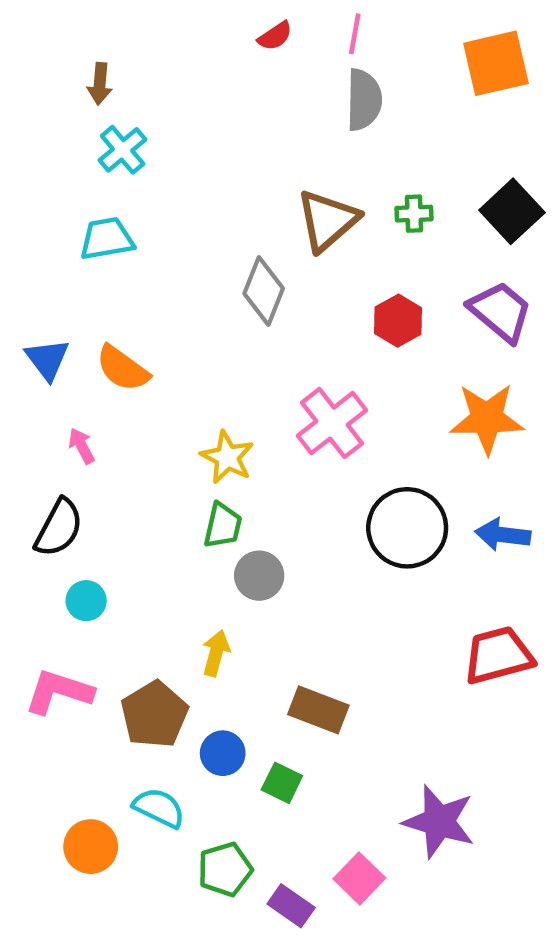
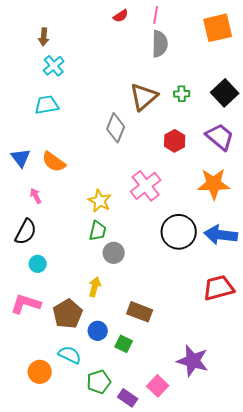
blue arrow: (503, 535) -> (221, 235), size x1.4

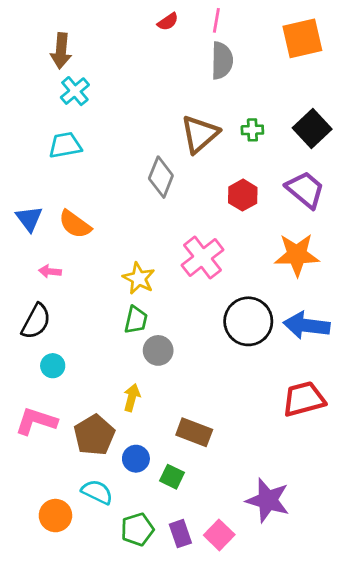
brown arrow: (44, 37) -> (61, 51), size x1.4
pink arrow: (36, 196) -> (50, 271), turned -56
purple rectangle: (128, 398) -> (180, 534), moved, turned 36

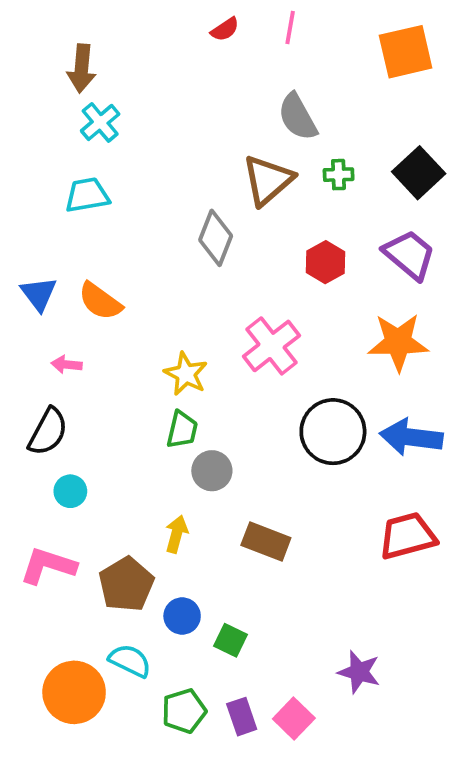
gray semicircle: (222, 61) -> (298, 117), moved, turned 150
brown rectangle: (194, 432) -> (266, 541), moved
purple star: (268, 500) -> (359, 672), size x0.7
orange circle: (55, 516) -> (74, 692), size x1.4

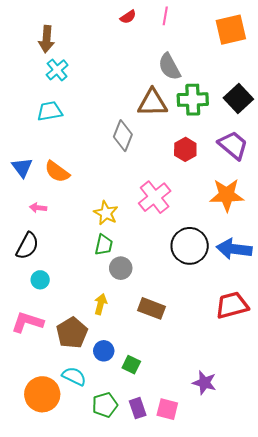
green cross: (339, 175) -> (193, 100), size x1.8
brown triangle: (268, 180) -> (152, 103), turned 40
pink square: (294, 718) -> (167, 409), turned -30

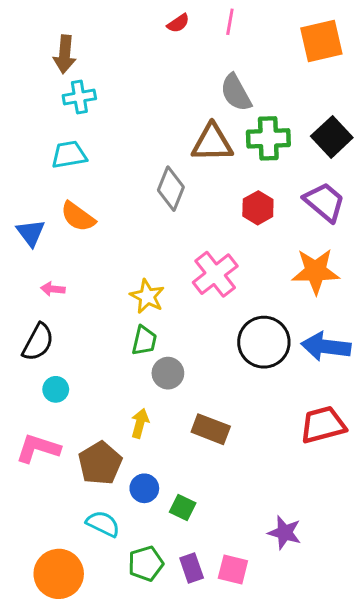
cyan cross: (57, 70) -> (79, 97), turned 30
orange semicircle: (57, 172) -> (78, 217), moved
orange circle: (42, 394) -> (59, 574), moved

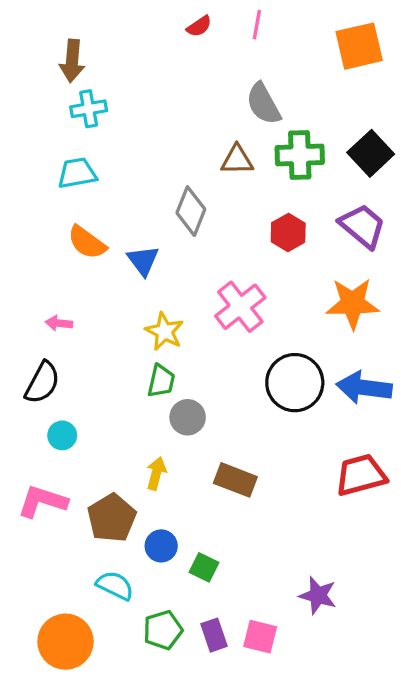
brown triangle: (212, 143) -> (237, 160), size x0.7
blue triangle: (31, 233) -> (143, 261), moved

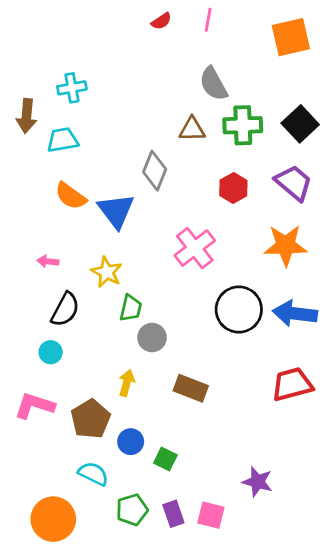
brown arrow: (72, 61) -> (27, 116), moved
blue triangle: (143, 261) -> (116, 211), size x1.4
yellow star: (164, 331) -> (107, 272), moved
black semicircle: (42, 383) -> (65, 309), moved

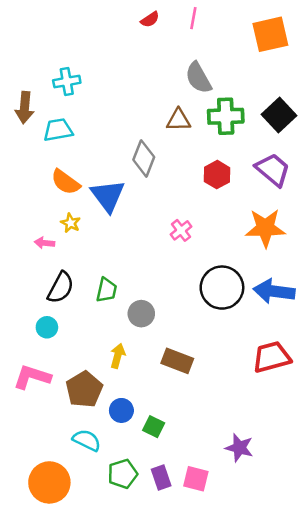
pink cross: (195, 248) -> (181, 230), size x0.6
yellow star: (107, 272) -> (71, 223), moved, size x0.7
green trapezoid: (131, 308) -> (107, 290), moved

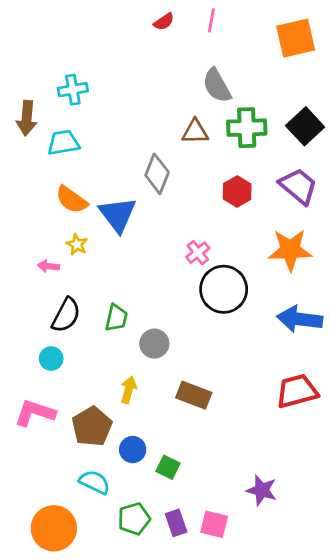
black circle: (222, 288) -> (224, 289), moved

